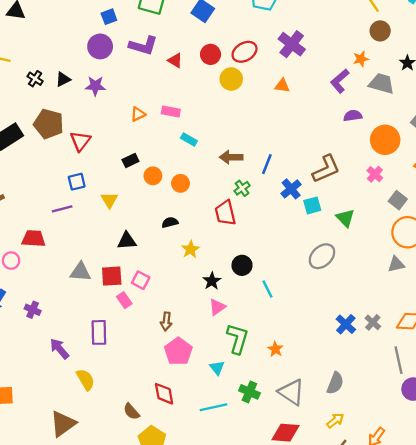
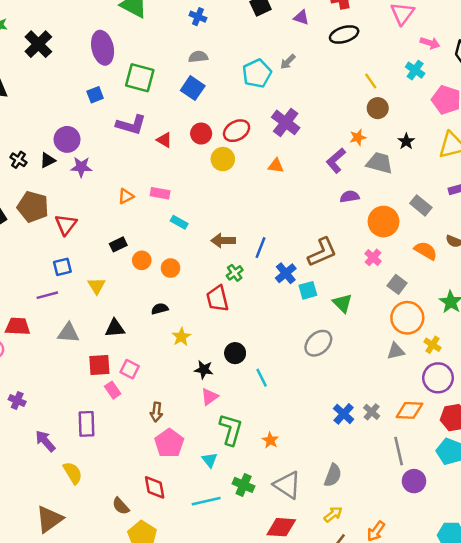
purple circle: (100, 46) -> (67, 139), moved
gray triangle: (80, 272) -> (68, 333), moved
black star: (212, 281) -> (204, 370), turned -30

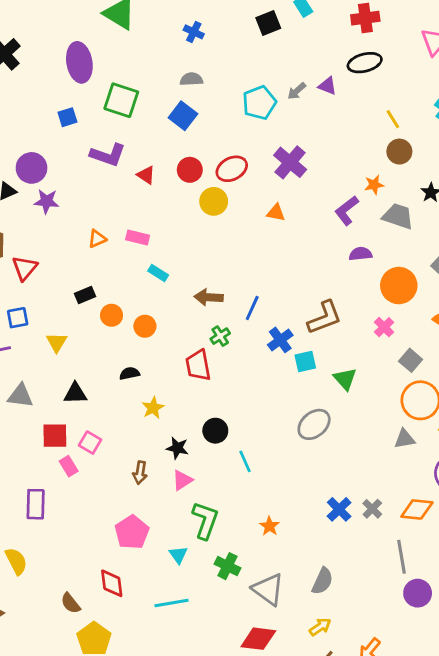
purple triangle: (301, 18) -> (327, 86), moved
brown arrow: (156, 412) -> (140, 473), moved
orange star: (270, 440) -> (269, 526), moved
green cross: (244, 485) -> (228, 566), moved

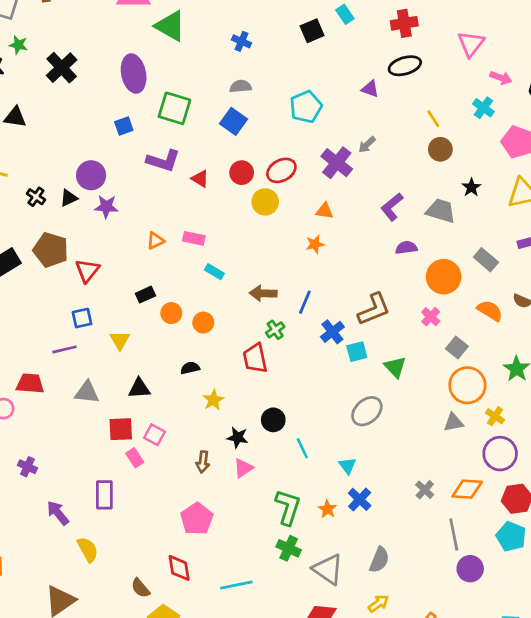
gray arrow: (297, 91) -> (367, 145), moved
orange star: (374, 185) -> (315, 244), moved
blue cross: (339, 509) -> (360, 499), moved
green L-shape: (205, 520) -> (288, 507), moved
cyan triangle: (178, 555) -> (347, 466), moved

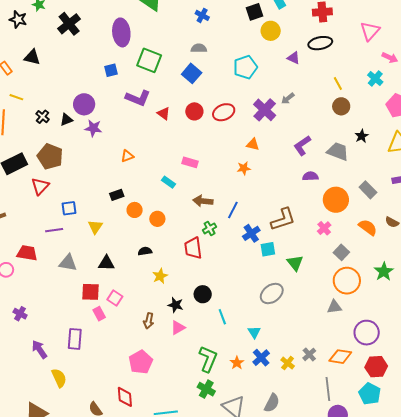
yellow circle: (265, 202) -> (271, 31), moved
pink rectangle: (194, 238) -> (190, 162), moved
red triangle: (87, 271) -> (40, 186), moved
yellow cross: (495, 416) -> (288, 363), moved

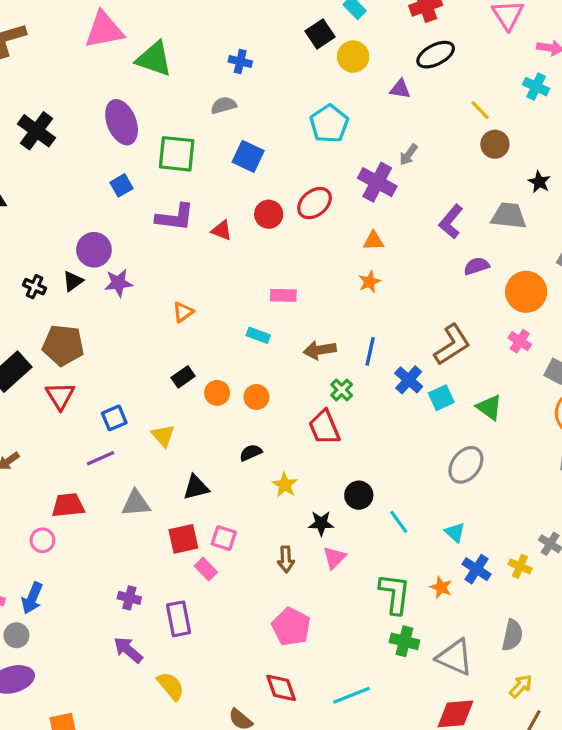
gray semicircle: (199, 48) -> (224, 105), moved
purple cross: (20, 314) -> (129, 598), moved

